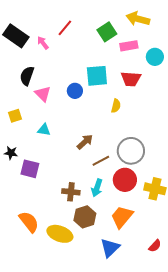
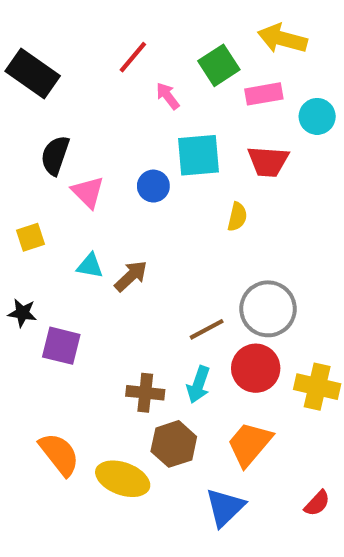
pink arrow: (43, 43) -> (168, 96), moved
brown arrow: (85, 142) -> (131, 276), moved

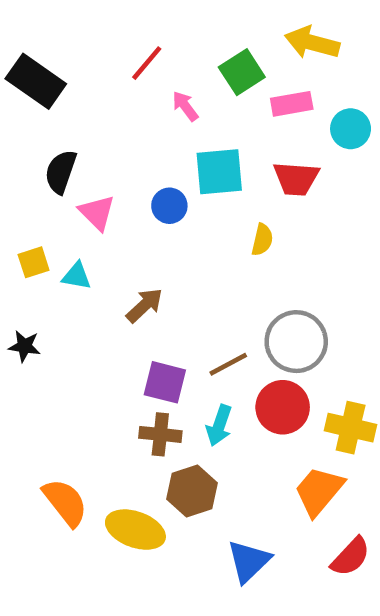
cyan triangle: (90, 266) -> (77, 276), moved
purple square: (61, 346) -> (165, 382), moved
orange trapezoid: (250, 444) -> (319, 491), moved
red semicircle: (317, 503) -> (351, 557), size x1.4

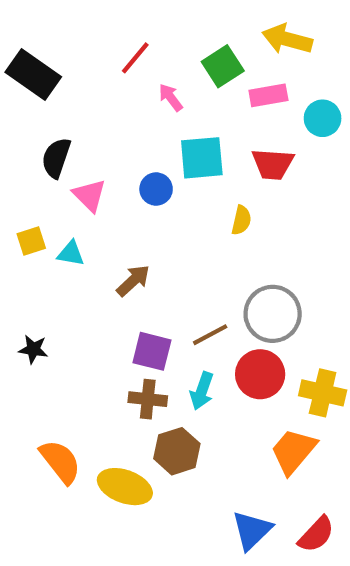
black star: (24, 346) -> (33, 349), moved
red semicircle: (351, 557) -> (316, 534), moved
blue triangle: (249, 561) -> (252, 530), moved

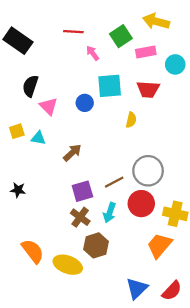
red line: (135, 58) -> (73, 32), turned 54
purple square: (152, 351) -> (82, 191), turned -30
brown cross: (148, 399) -> (80, 217), turned 30

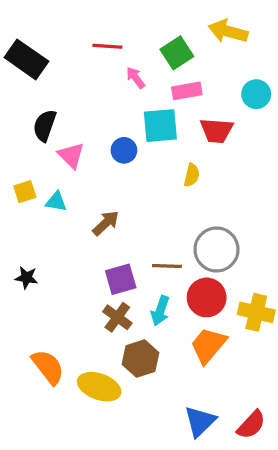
pink rectangle: (146, 52) -> (187, 91), moved
brown line: (114, 182) -> (167, 266), turned 30
orange trapezoid: (159, 245) -> (208, 345), moved

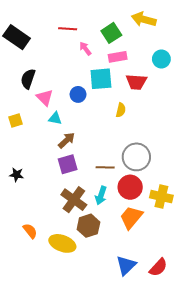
cyan triangle: (56, 202) -> (55, 118), moved
purple square: (121, 279) -> (68, 164), moved
brown cross: (117, 317) -> (74, 200), size x1.4
orange semicircle: (48, 367) -> (30, 231), size x0.7

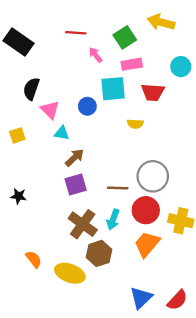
yellow semicircle: (121, 110) -> (135, 124), turned 80

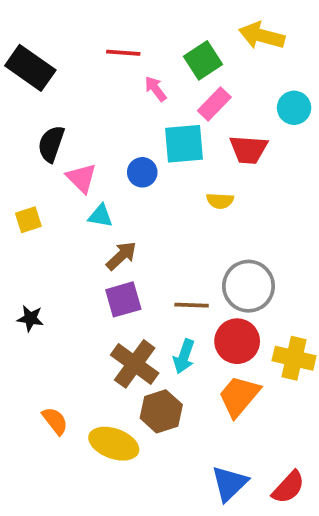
pink rectangle: (132, 64) -> (214, 104), turned -36

